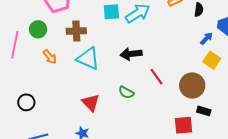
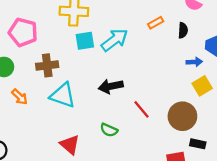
blue arrow: (206, 38) -> (194, 62), turned 48
yellow square: (212, 60) -> (202, 86), turned 30

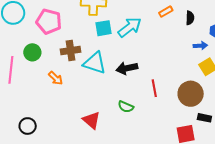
cyan triangle: (63, 95) -> (95, 63), moved
orange arrow: (20, 97) -> (56, 78), moved
red line: (141, 109) -> (154, 88), turned 30

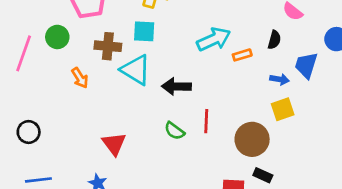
orange rectangle: (166, 12) -> (242, 55), moved
cyan arrow: (130, 27) -> (214, 39), moved
cyan square: (104, 28) -> (144, 31), moved
green semicircle: (126, 107) -> (174, 131), moved

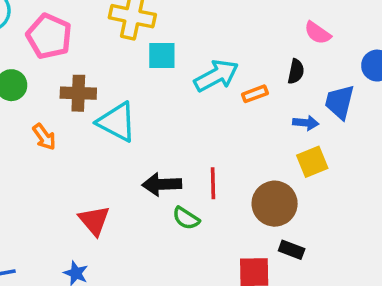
cyan square: (144, 31) -> (162, 55), moved
black arrow: (176, 86) -> (162, 184), moved
green semicircle: (174, 131) -> (186, 218), moved

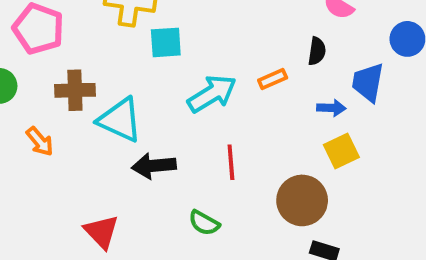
cyan arrow: (216, 76) -> (212, 94), moved
red line: (213, 183) -> (231, 162), moved
black arrow: (162, 184) -> (154, 166), moved

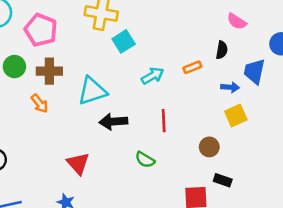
cyan square: (166, 42) -> (124, 41), turned -30
brown cross: (75, 90) -> (49, 71), moved
cyan arrow: (212, 94) -> (153, 76), size x0.7
cyan triangle: (120, 120) -> (92, 91), turned -44
brown circle: (302, 200) -> (209, 147), size x0.6

